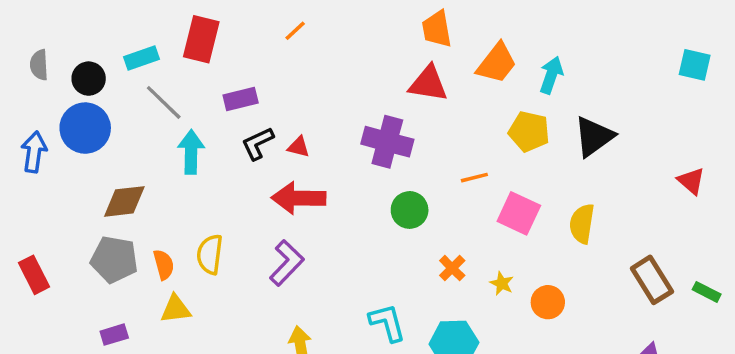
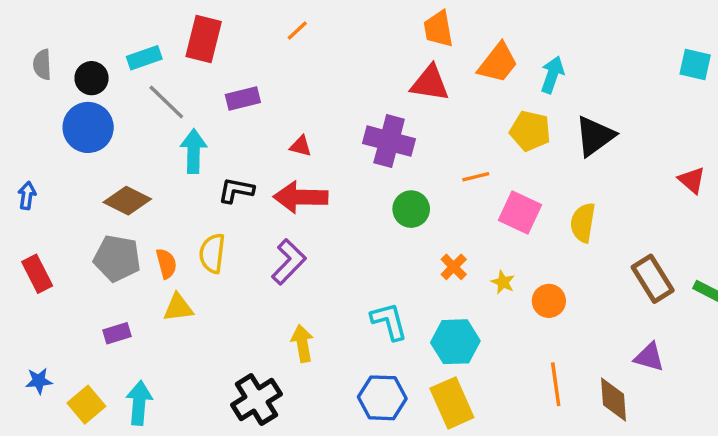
black L-shape: (258, 143) -> (236, 190), moved, turned 36
blue arrow: (34, 152) -> (27, 195), moved, size x0.7
brown diamond: (124, 201) -> (127, 201), turned 33

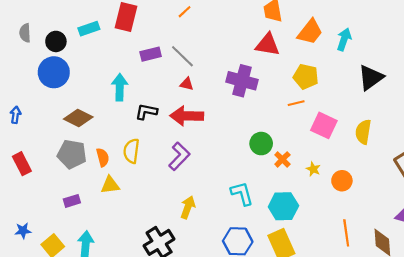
gray line: (166, 102) -> (182, 56), moved
yellow pentagon: (530, 131) -> (306, 77), moved
green circle: (411, 209) -> (261, 144), moved
yellow arrow: (302, 343) -> (188, 207), turned 30

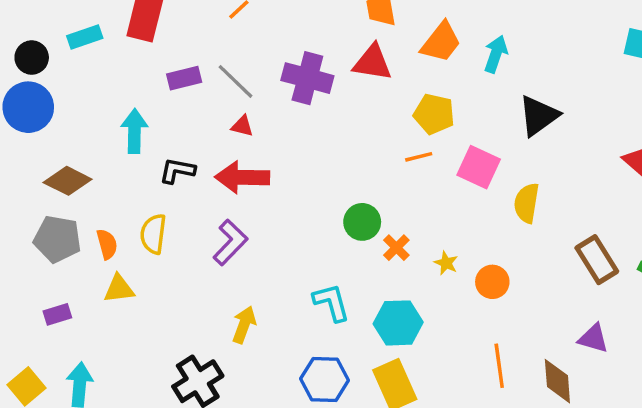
purple cross: (242, 81) -> (307, 78), moved
pink square: (324, 125) -> (479, 167), moved

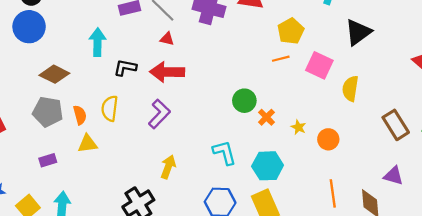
yellow pentagon: (434, 114) -> (291, 31), turned 30

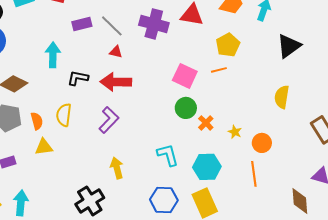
pink square: (319, 65) -> (185, 76), moved
yellow arrow: (168, 167) -> (117, 168), turned -35
orange line: (333, 193) -> (254, 174), moved

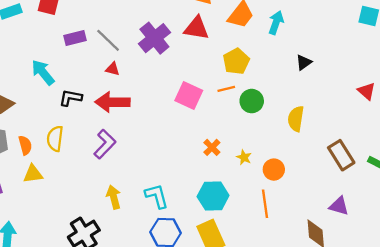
purple cross: (154, 24) -> (154, 38), turned 36
black triangle: (289, 46) -> (304, 62), size x0.6
cyan arrow: (53, 55) -> (43, 72), turned -40
green circle: (186, 108) -> (252, 101), moved
cyan L-shape: (168, 155) -> (157, 196), moved

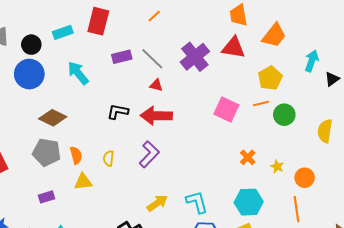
cyan arrow: (276, 23) -> (312, 61), moved
cyan arrow: (43, 72) -> (78, 73), moved
yellow semicircle: (55, 139) -> (109, 158), moved, size x0.7
yellow arrow: (114, 197) -> (157, 203), turned 70

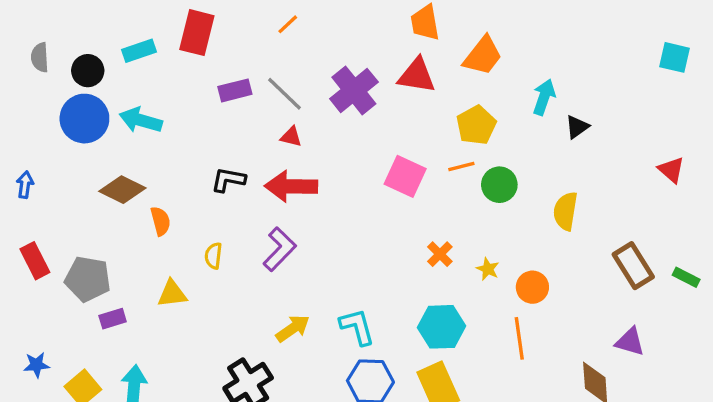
cyan arrow: (78, 73) -> (141, 120), moved, turned -35
gray pentagon: (47, 152) -> (88, 279), moved
orange semicircle: (76, 155) -> (160, 221), moved

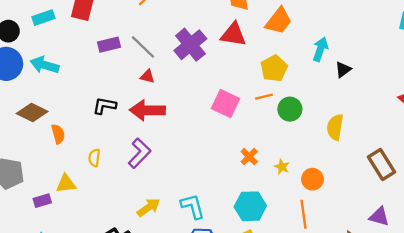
purple rectangle: (113, 319) -> (42, 201), moved

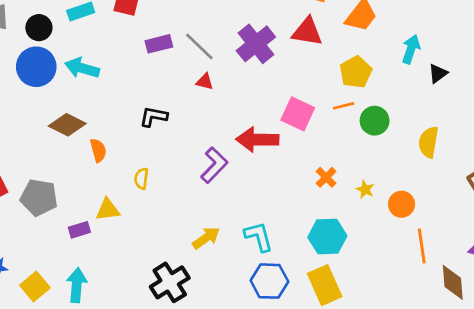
red arrow: (147, 110) -> (257, 140), moved
purple L-shape: (140, 153) -> (214, 165), moved
orange line: (303, 214) -> (422, 246), moved

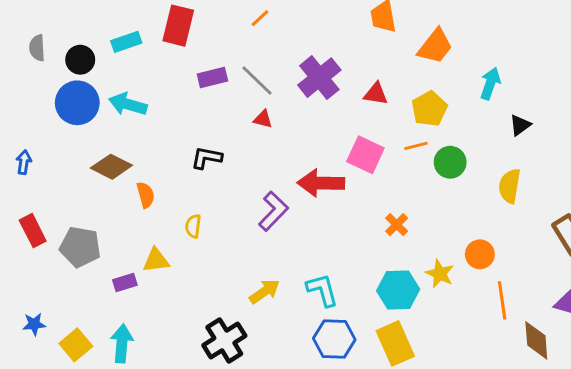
red triangle: (307, 32) -> (376, 94), moved, size x0.7
black triangle: (438, 73) -> (520, 125), moved
yellow star: (365, 189) -> (440, 274), moved, size x1.4

